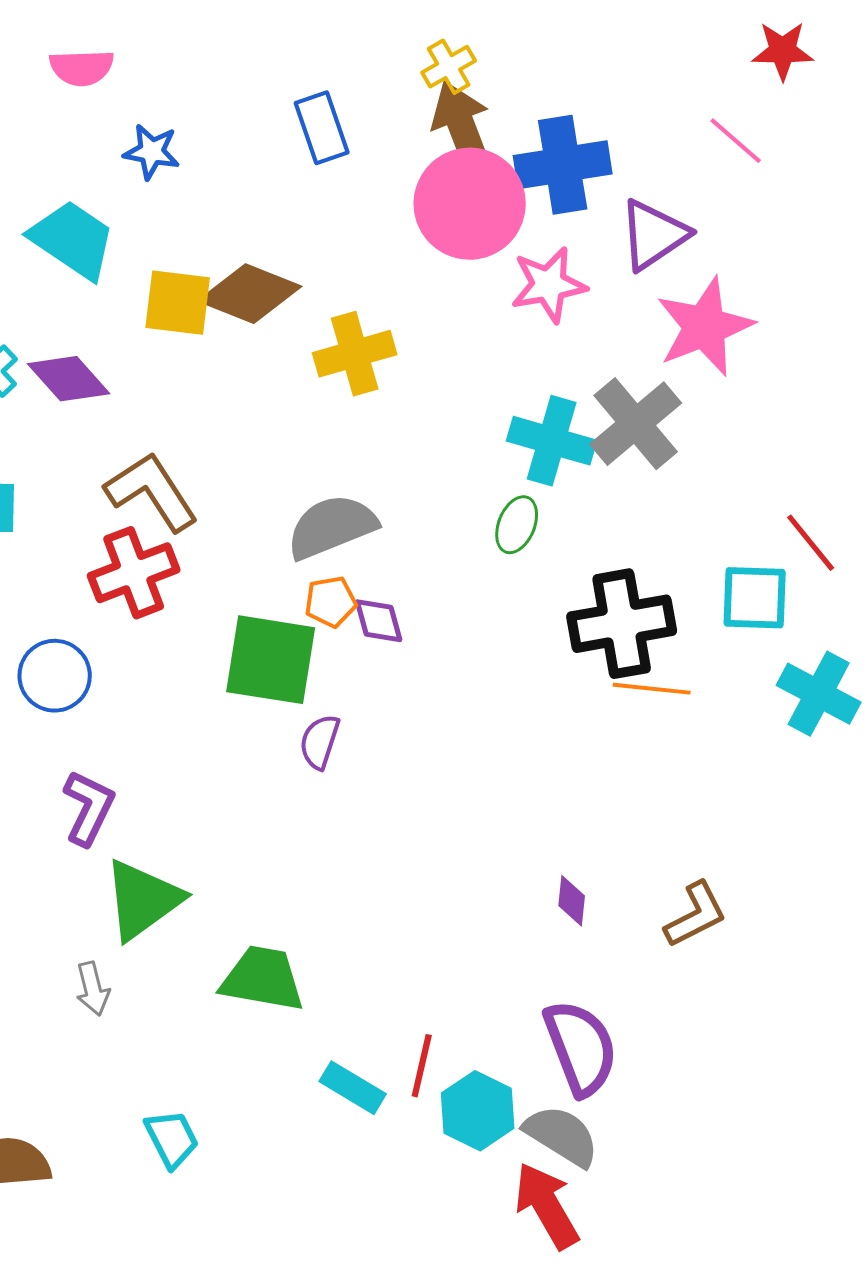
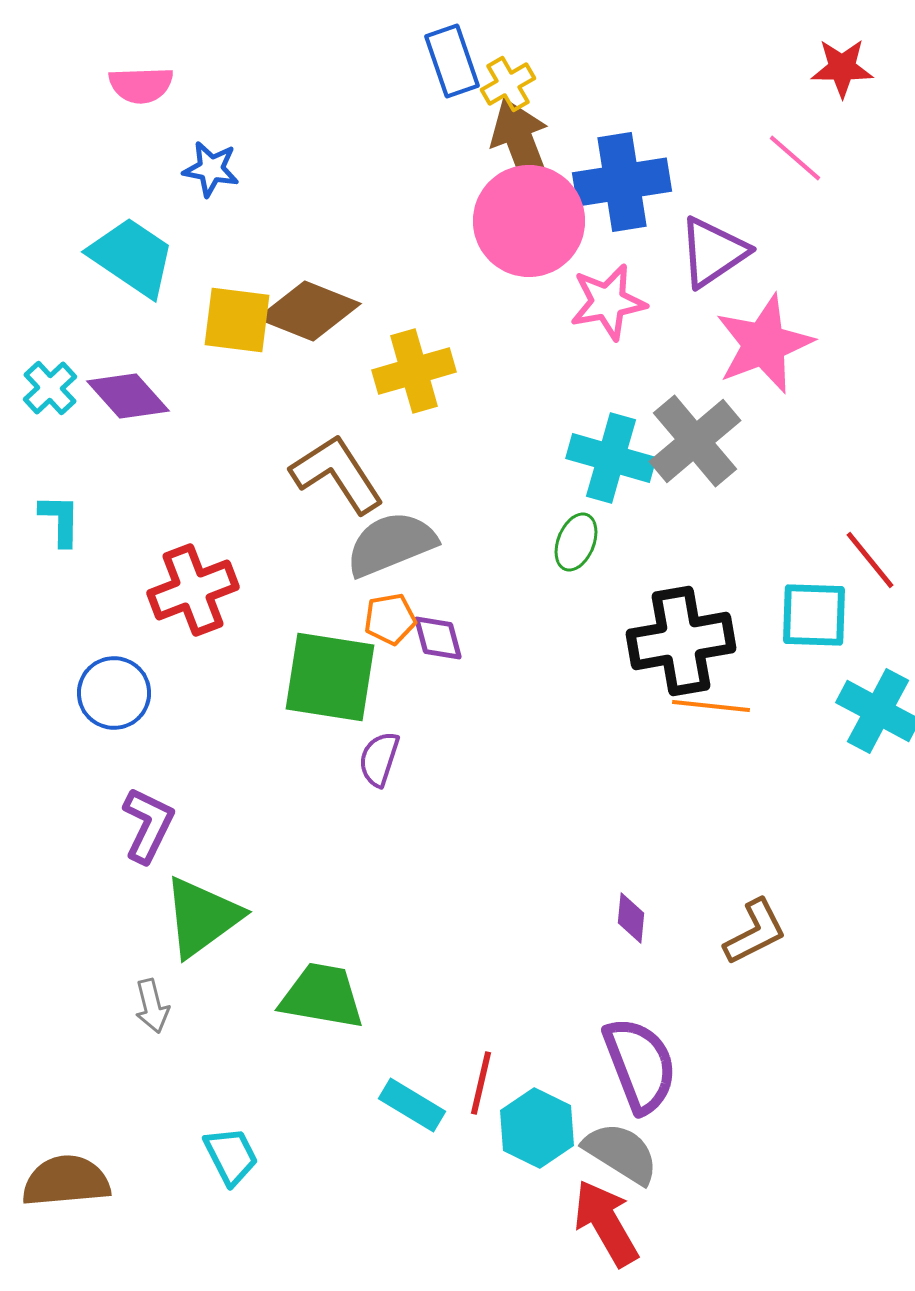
blue rectangle: (322, 128) -> (452, 61), moved
brown L-shape: (152, 492) -> (337, 474), moved

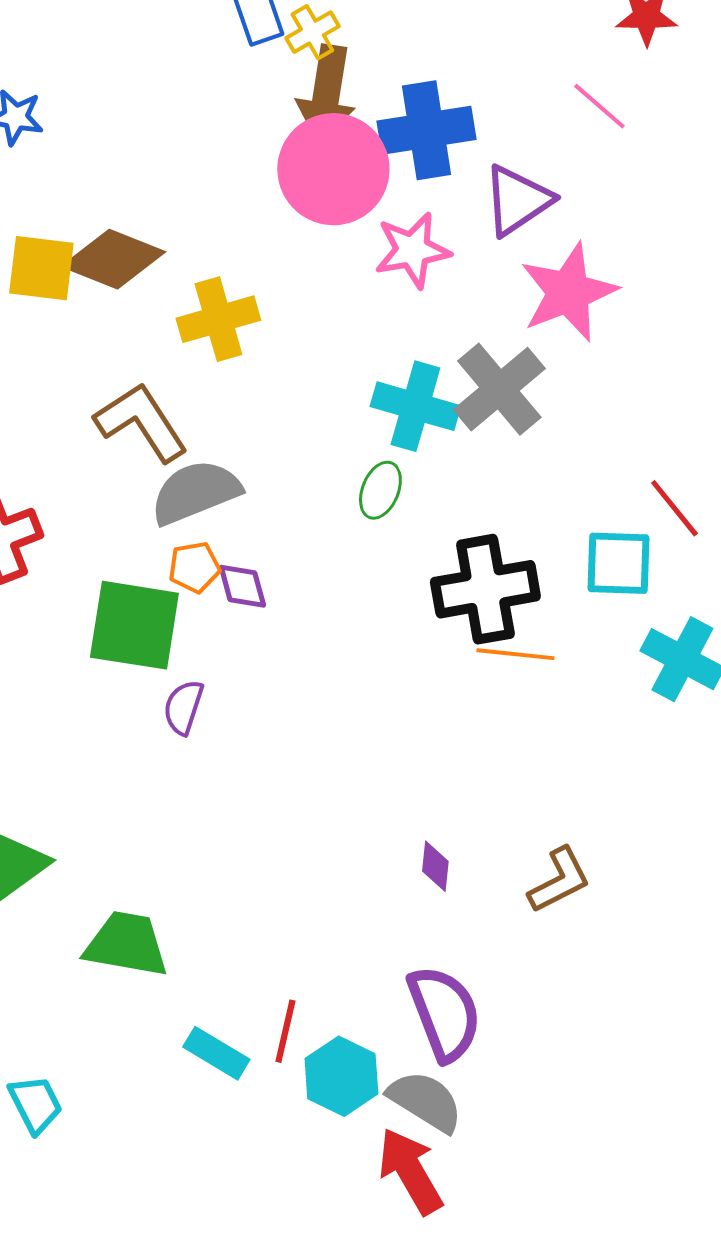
brown arrow: (522, 146) -> (326, 94), turned -150

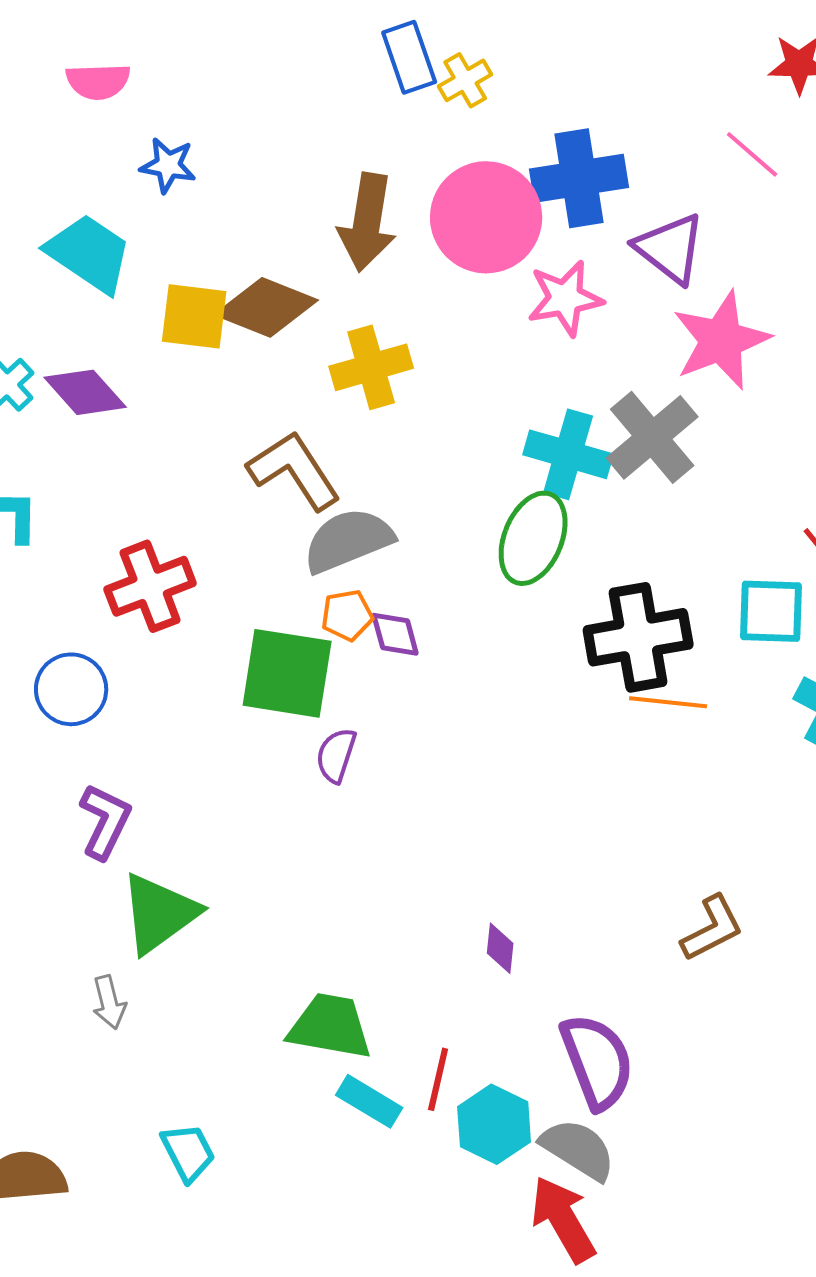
brown arrow: (326, 94) -> (367, 222), moved
purple triangle: (517, 200) -> (670, 248), turned -48
green ellipse: (380, 490) -> (533, 538), size x1.6
purple diamond: (435, 866) -> (500, 948), moved
green trapezoid: (126, 944) -> (330, 1026), moved

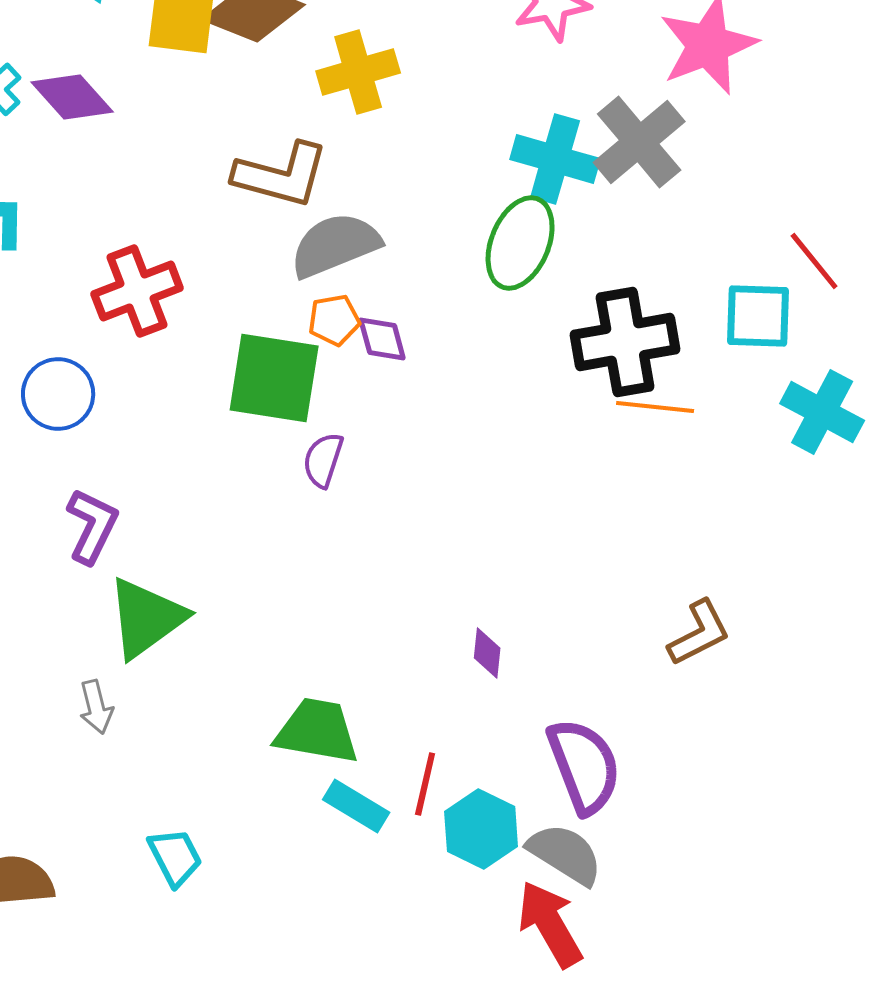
brown L-shape: (294, 470) -> (281, 175), turned 138

